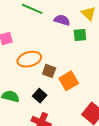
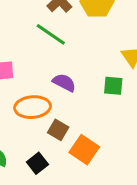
purple semicircle: (62, 20) -> (64, 83), moved
orange square: (69, 81) -> (84, 150), turned -36

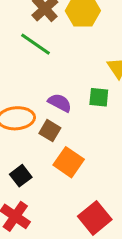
purple semicircle: (64, 83) -> (60, 103), moved
brown square: (58, 130) -> (50, 131), moved

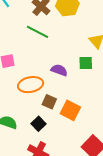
brown square: (50, 131) -> (49, 102), moved

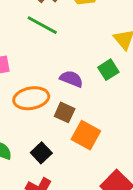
green square: (86, 63) -> (108, 70), turned -32
brown square: (49, 102) -> (65, 112), moved

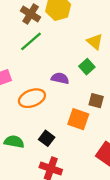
green line: (42, 25) -> (31, 41), turned -60
brown square: (65, 112) -> (96, 101), moved

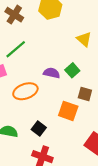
brown cross: (31, 14) -> (14, 15), moved
green line: (31, 41) -> (16, 49), moved
green square: (87, 67) -> (72, 70), moved

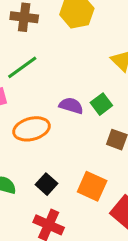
brown cross: (14, 15) -> (24, 17), turned -30
orange square: (68, 111) -> (92, 186), moved

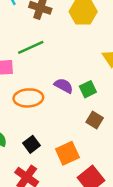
orange square: (92, 186) -> (67, 153), turned 30

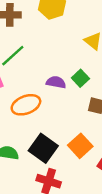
black square: (32, 144) -> (43, 148), size x1.6

